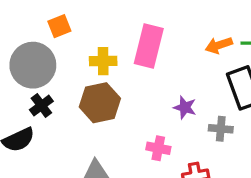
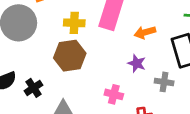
orange arrow: (219, 45) -> (145, 32), moved
black cross: (41, 106) -> (33, 88), moved

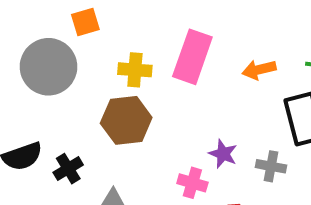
orange arrow: (145, 32) -> (259, 70), moved
purple star: (137, 63) -> (223, 154), moved

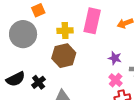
purple star: (223, 154) -> (115, 58), moved
pink cross: (192, 183) -> (116, 80), moved, turned 32

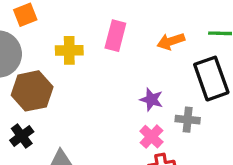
pink rectangle: (92, 21) -> (115, 36), size x0.7
brown hexagon: (64, 56) -> (32, 91), moved

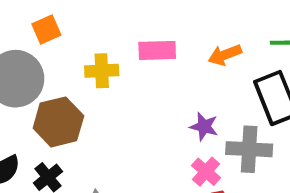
pink rectangle: (115, 36) -> (157, 50), turned 76
gray cross: (188, 120) -> (249, 149), size x1.5

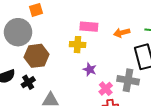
yellow cross: (102, 71) -> (78, 45), moved
purple star: (204, 127) -> (90, 69), moved

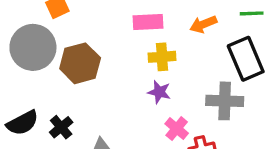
yellow cross: (78, 45) -> (162, 57), moved
brown hexagon: (36, 56) -> (80, 63), moved
pink cross: (106, 89) -> (177, 129), moved

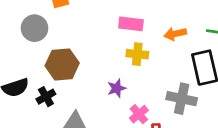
gray circle: (33, 47) -> (35, 28), size x0.7
brown hexagon: (80, 63) -> (62, 64), moved
purple star: (159, 92) -> (117, 88), moved, turned 30

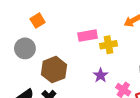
pink rectangle: (131, 24) -> (88, 36), moved

